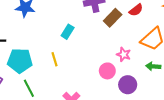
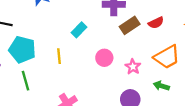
pink circle: (107, 71) -> (104, 58), moved

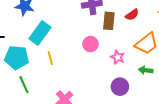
brown rectangle: (130, 25) -> (109, 21), turned -42
cyan rectangle: (79, 30) -> (40, 33), moved, size x1.6
pink circle: (104, 58) -> (90, 44), moved

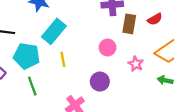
purple circle: (120, 87) -> (100, 82), moved

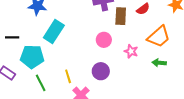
yellow line: (63, 59) -> (68, 76), moved

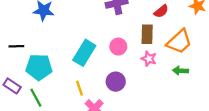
brown rectangle: (121, 16) -> (147, 34), moved
cyan rectangle: (54, 31) -> (84, 53), moved
green line: (41, 83) -> (36, 98), moved

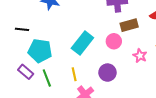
brown rectangle: (147, 34) -> (129, 25), moved, turned 66
purple rectangle: (12, 86) -> (26, 72), moved
green line: (36, 98) -> (47, 78), moved

